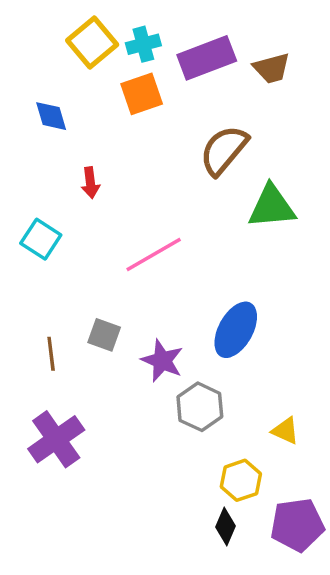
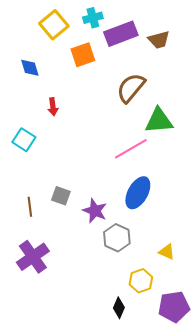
cyan cross: (143, 44) -> (93, 18), moved
pink line: (154, 255) -> (131, 149), moved
black diamond: (225, 526) -> (119, 308), moved

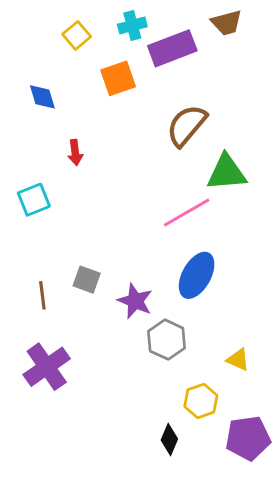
yellow square: (54, 25) -> (77, 35), size x0.7
brown trapezoid: (159, 40) -> (227, 23), moved
cyan square: (24, 140) -> (34, 200), turned 35

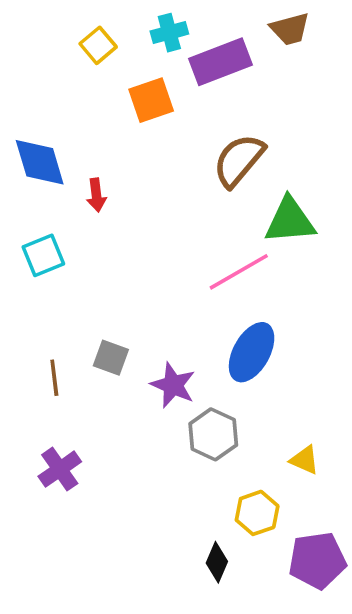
blue diamond: (42, 97) -> (40, 162), moved, size x1.5
purple cross: (47, 367) -> (60, 469), size x0.7

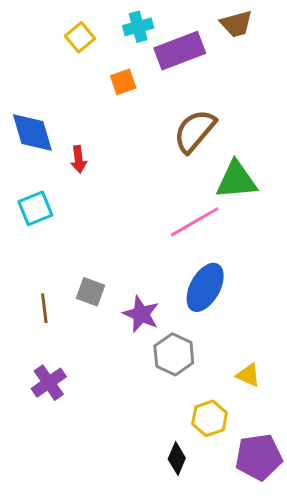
orange square: (151, 100) -> (123, 82), size x0.7

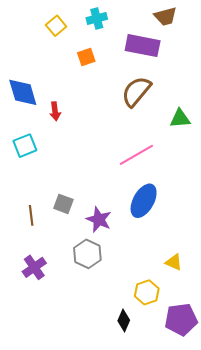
purple rectangle: (180, 51) -> (143, 46), moved, turned 32
green triangle: (236, 180) -> (180, 118), moved, size x0.7
gray hexagon: (174, 354) -> (87, 254), moved

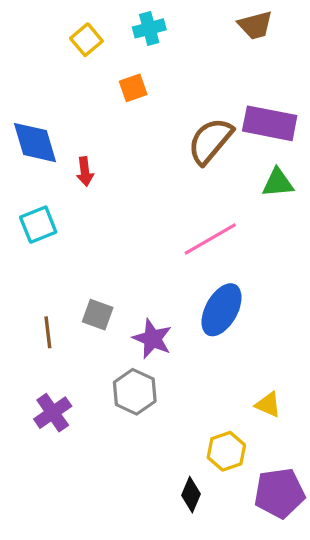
purple rectangle: (143, 46) -> (270, 123), moved

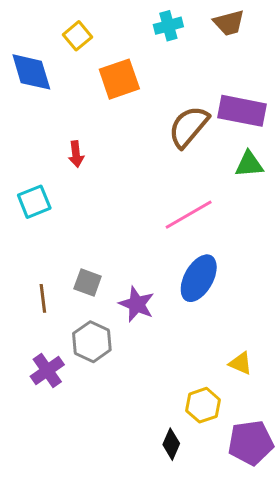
cyan cross: (149, 28) -> (168, 26), moved
orange square: (133, 88) -> (119, 79), size x1.6
blue diamond: (35, 143) -> (31, 72), moved
gray hexagon: (135, 392) -> (92, 342), moved

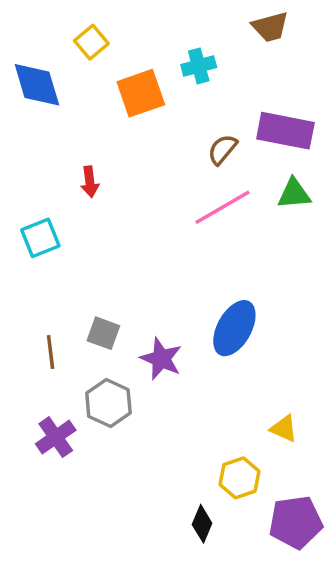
cyan cross: (168, 26) -> (199, 66), moved
brown semicircle: (189, 127) -> (223, 149), size x0.6
pink line: (189, 215) -> (223, 207), moved

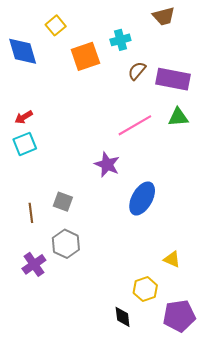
brown semicircle: (223, 149) -> (137, 71), moved
red arrow: (90, 182) -> (24, 117), moved, turned 66
purple star: (161, 359) -> (107, 164), moved
black diamond: (202, 524) -> (123, 317), turned -30

